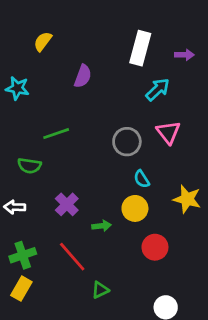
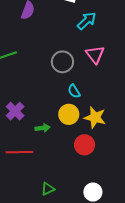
yellow star: (187, 199) -> (95, 117), moved
red line: (72, 257) -> (19, 152), turned -50
green triangle: (100, 290) -> (48, 189), moved

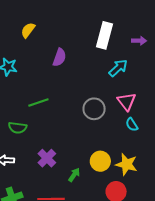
cyan semicircle: (74, 91) -> (132, 125), moved
green arrow: (43, 128) -> (74, 175), turned -48

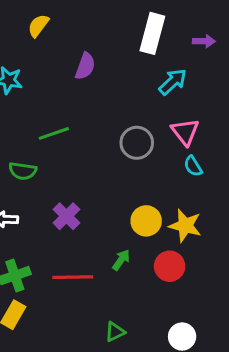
green arrow: (74, 175) -> (121, 260), moved

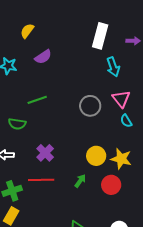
purple semicircle: (85, 66) -> (43, 57), moved, turned 36
cyan arrow: (173, 82) -> (113, 67), turned 114
red line: (73, 277) -> (41, 180), moved

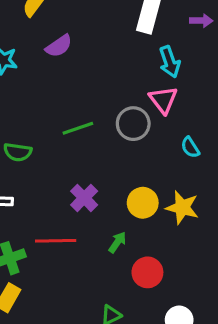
pink triangle: (121, 99) -> (163, 100), moved
green line: (37, 100) -> (78, 128), moved
purple cross: (45, 153) -> (84, 198), moved
red circle: (111, 185) -> (147, 272), moved

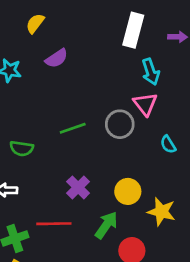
yellow star: (182, 207) -> (161, 212), moved
green arrow: (117, 242) -> (106, 225), size x1.5

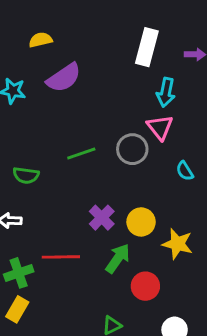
yellow semicircle: (35, 23) -> (40, 40), turned 40
purple semicircle: (57, 58) -> (64, 78), size x1.4
cyan arrow: (151, 72) -> (166, 92), turned 30
purple cross: (78, 187) -> (102, 218), moved

